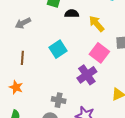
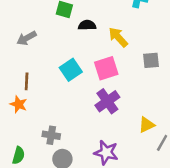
pink square: (99, 53) -> (106, 68), moved, turned 36
orange star: (16, 87) -> (19, 104), moved
gray cross: (59, 100) -> (51, 135), moved

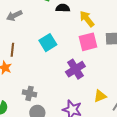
pink square: (106, 68) -> (88, 42), moved
yellow triangle: (147, 125) -> (100, 96), moved

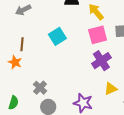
purple cross: (75, 69) -> (101, 61), moved
gray cross: (30, 93) -> (40, 88), turned 32

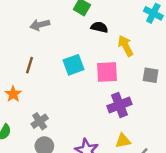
pink square: (98, 35) -> (107, 72), moved
orange star: (15, 62) -> (13, 94), moved

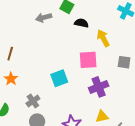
gray arrow: (40, 25) -> (44, 18), moved
brown line: (30, 65) -> (10, 54), moved
cyan square: (74, 65) -> (59, 78), moved

